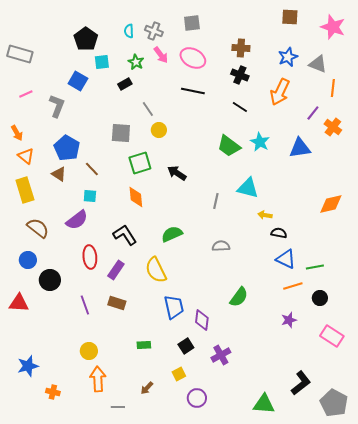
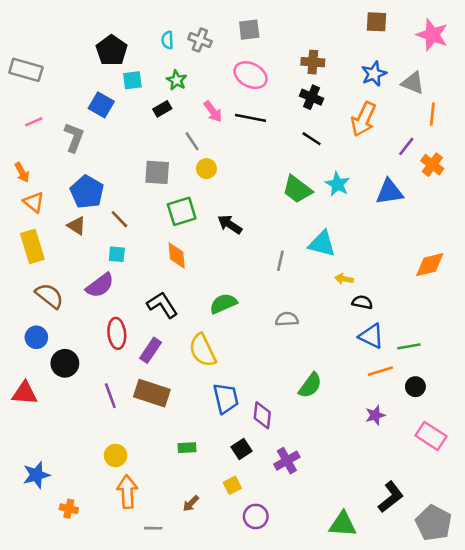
pink arrow: (161, 55) -> (213, 111), moved
brown rectangle: (117, 303) -> (152, 393), size x1.5

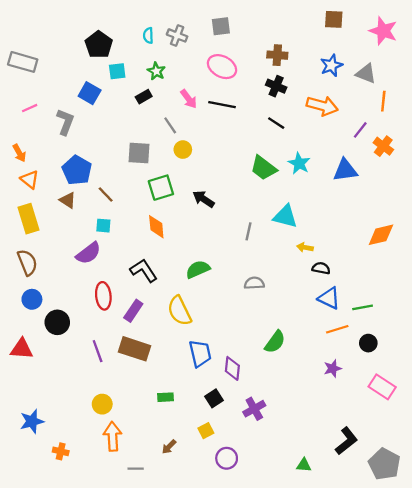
orange arrow: (363, 119) -> (322, 106), turned -100
brown semicircle: (49, 296) -> (27, 262), moved, turned 30
green triangle: (343, 524) -> (304, 465), size x0.6

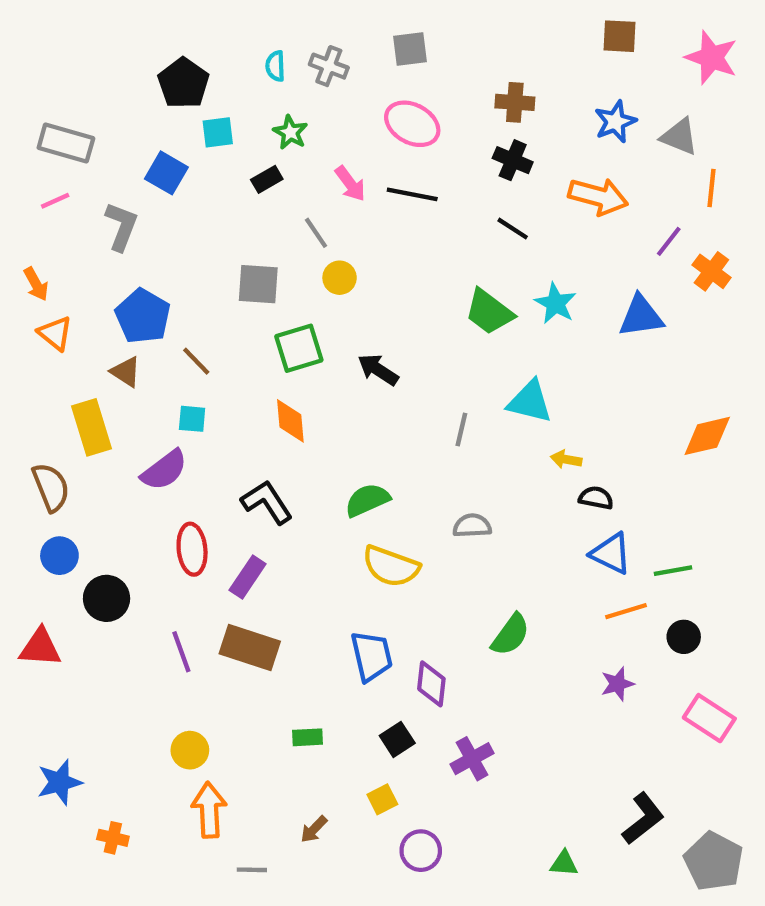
gray rectangle: (23, 62) -> (66, 143), moved
yellow rectangle: (28, 219) -> (92, 427), moved
yellow semicircle: (179, 311) -> (391, 566), moved, turned -44

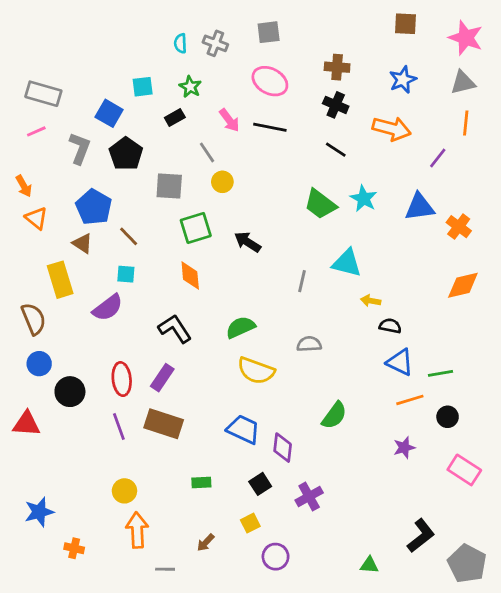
black pentagon: (183, 83) -> (126, 154), moved
gray triangle: (679, 137) -> (463, 83), moved, turned -36
orange cross: (711, 271) -> (459, 227), moved
red ellipse: (192, 549) -> (122, 379), moved
blue trapezoid: (372, 656) -> (243, 429), turned -52

